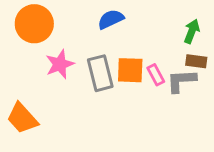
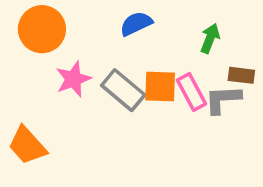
green arrow: (192, 31) -> (210, 38), moved
gray rectangle: (100, 73) -> (123, 90), turned -36
pink rectangle: (156, 75) -> (192, 92), size x1.4

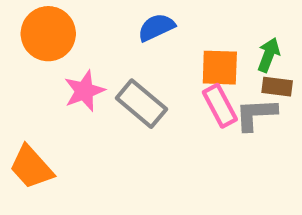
green arrow: (210, 38) -> (269, 55), moved
orange square: (160, 86) -> (220, 68), moved

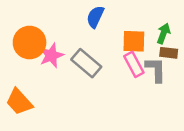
blue semicircle: (156, 27) -> (95, 17), turned -40
orange circle: (48, 34) -> (30, 43), moved
gray L-shape: (256, 114) -> (156, 70), turned 92

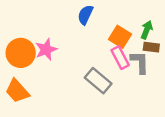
orange square: (134, 41) -> (120, 37), turned 30
orange circle: (30, 43) -> (21, 53), moved
gray rectangle: (86, 63) -> (98, 81), moved

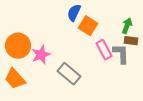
orange square: (120, 37) -> (88, 26), moved
pink star: (46, 49) -> (41, 55), moved
gray rectangle: (98, 81) -> (69, 74), moved

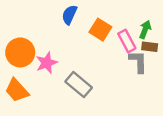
blue semicircle: (74, 13) -> (69, 15), moved
pink rectangle: (104, 50) -> (127, 41), moved

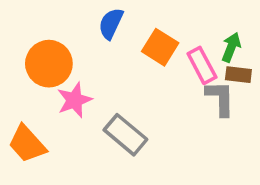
orange circle: (20, 52) -> (49, 64), moved

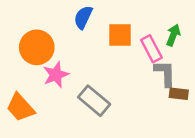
orange square: (160, 47) -> (120, 35), turned -32
brown rectangle: (238, 75) -> (179, 94), moved

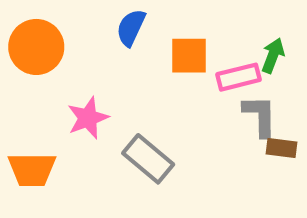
orange circle: (37, 47) -> (36, 47), moved
pink rectangle: (151, 49) -> (238, 77), turned -76
orange trapezoid: (20, 107) -> (32, 170), turned -48

